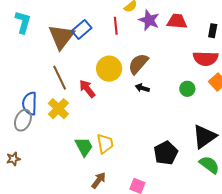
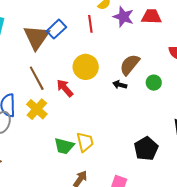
brown semicircle: (138, 64) -> (130, 65), moved
green circle: (187, 89) -> (154, 83), moved
green trapezoid: (84, 147) -> (64, 146), turned 135

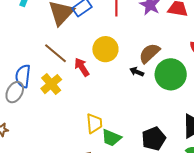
brown line: (37, 78) -> (55, 53), turned -30
green circle: (154, 83) -> (171, 74), size x2.0
green trapezoid: (64, 146) -> (111, 138), moved

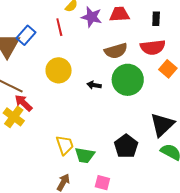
brown semicircle: (149, 53) -> (116, 51), moved, turned -140
red arrow: (82, 67) -> (23, 103), moved

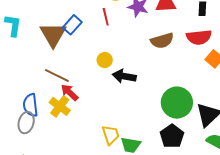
yellow circle: (59, 70) -> (105, 60), size x0.6
green circle: (128, 80) -> (177, 103), moved
black arrow: (94, 85) -> (124, 76), moved, size x1.6

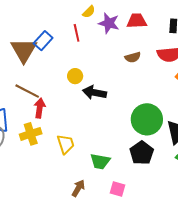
brown semicircle: (162, 41) -> (133, 57), size x0.7
red arrow: (70, 92) -> (40, 108), turned 54
yellow cross: (60, 106) -> (31, 134), moved, turned 35
yellow trapezoid: (111, 135) -> (66, 144), moved

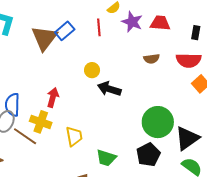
brown line: (27, 91) -> (25, 136), moved
yellow cross: (31, 134) -> (41, 122), turned 30

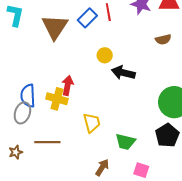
blue rectangle: (65, 31) -> (87, 18), moved
yellow cross: (41, 122) -> (57, 99), moved
brown line: (25, 136) -> (47, 142), moved, turned -30

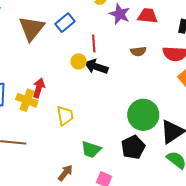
red line: (108, 12) -> (94, 43), moved
black arrow: (123, 73) -> (96, 67), moved
yellow trapezoid: (92, 123) -> (65, 116), moved

